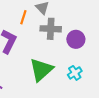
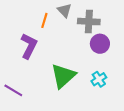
gray cross: (51, 29) -> (89, 22), moved

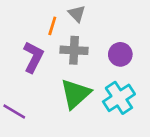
gray cross: (89, 22) -> (74, 50), moved
cyan cross: (99, 79) -> (119, 98), size x1.6

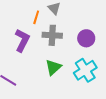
green triangle: (75, 94) -> (53, 67), size x0.7

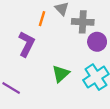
gray cross: (52, 35) -> (83, 22), moved

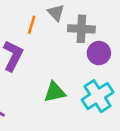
green triangle: (61, 74) -> (55, 92), turned 30

